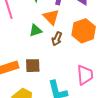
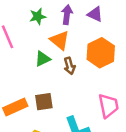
brown arrow: (57, 39) -> (69, 66), turned -32

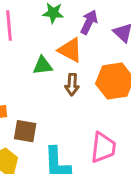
orange triangle: (60, 40) -> (70, 50), turned -30
brown square: (44, 102) -> (25, 131), moved

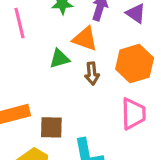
pink trapezoid: (103, 148) -> (133, 114), moved

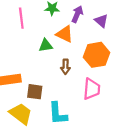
brown arrow: (92, 74) -> (65, 67), moved

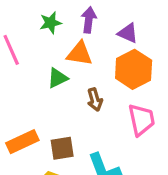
purple triangle: (101, 21) -> (128, 33), moved

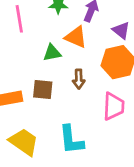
brown square: (62, 148) -> (43, 89), moved

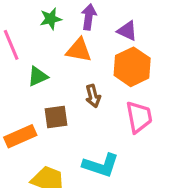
green triangle: (52, 53) -> (38, 76), moved
cyan L-shape: (71, 140) -> (101, 165), turned -52

